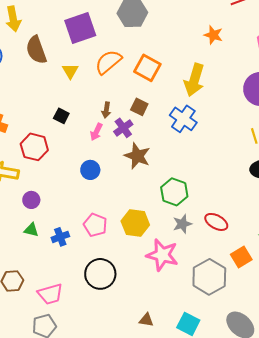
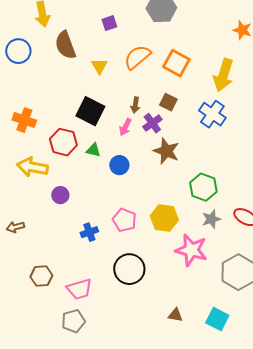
purple square: (80, 28) -> (109, 23), size x0.5
black square: (61, 116) -> (90, 111), size x1.8
green triangle: (31, 230) -> (93, 150), moved

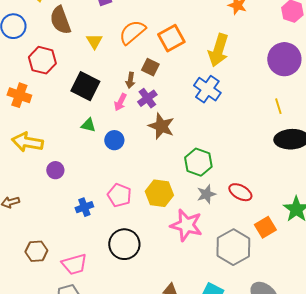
orange square: (176, 63) -> (171, 38), turned 32
brown square: (168, 102) -> (150, 67), moved
red hexagon: (63, 142) -> (42, 60), moved

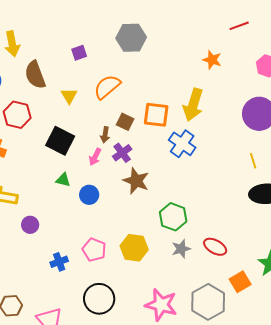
orange square: (171, 38) -> (156, 115), moved, turned 36
pink star: (186, 225) -> (161, 305), moved

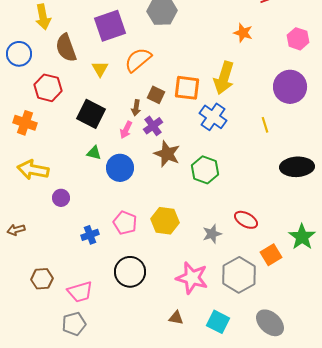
purple square: (79, 53) -> (110, 26), size x2.0
yellow line: (253, 161) -> (265, 125), moved
blue circle: (89, 195) -> (120, 168), size x1.4
green hexagon: (173, 217) -> (205, 170), moved
gray star: (181, 249) -> (212, 234), moved

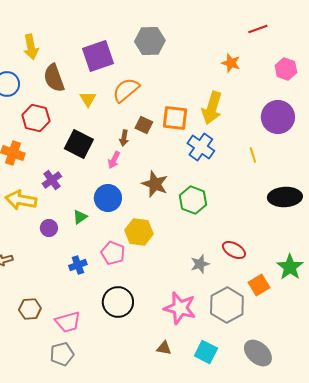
purple cross: (153, 126) -> (52, 180), moved
green triangle: (94, 153) -> (80, 217), moved, turned -49
yellow hexagon: (165, 221) -> (139, 232), moved

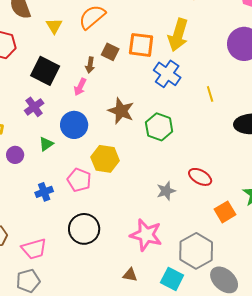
yellow line: (253, 155) -> (210, 94), moved
purple cross: (52, 180) -> (34, 107), moved
gray hexagon: (227, 305) -> (196, 251), moved

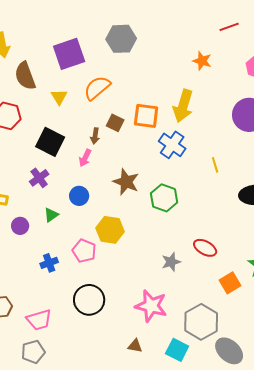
blue circle: (74, 125) -> (79, 196), size x0.7

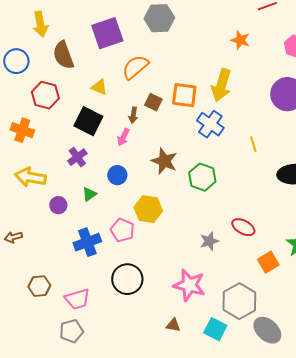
yellow triangle: (59, 97) -> (99, 87), moved, turned -36
blue cross: (49, 263) -> (87, 242), size x1.5

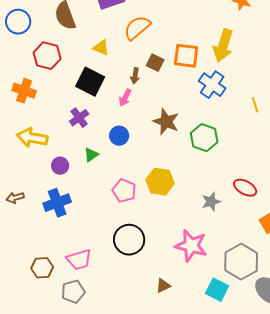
yellow hexagon: (148, 209) -> (160, 182), moved
blue cross: (87, 242) -> (57, 203), moved
brown hexagon: (39, 286) -> (42, 268), moved
brown triangle: (173, 325) -> (163, 286), moved, turned -35

